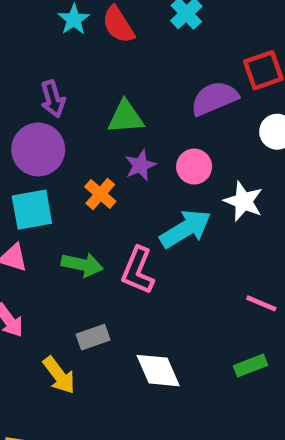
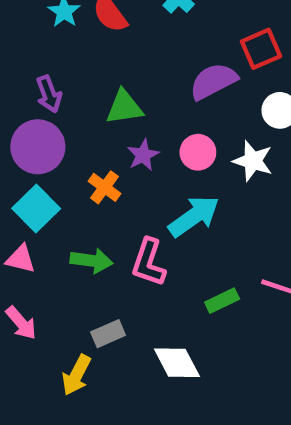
white star: (243, 201) -> (253, 161), moved
cyan square: (32, 210) -> (36, 209), turned -30
green rectangle: (250, 365) -> (222, 301), moved
yellow arrow: (59, 375) -> (76, 375), turned 69

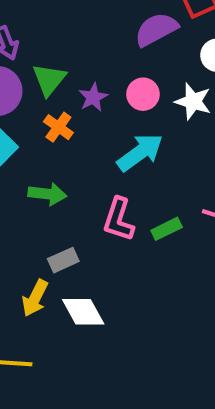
green triangle: (124, 107) -> (49, 80), moved, turned -42
pink L-shape: (149, 262) -> (119, 219), moved
white diamond: (177, 363) -> (83, 312), moved

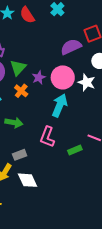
pink circle: (143, 94) -> (63, 77), size x1.5
cyan arrow: (140, 152) -> (60, 105), turned -35
green rectangle: (167, 229) -> (75, 150), moved

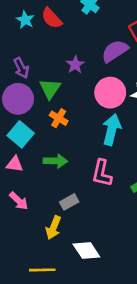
purple star: (39, 78) -> (75, 65), moved
white diamond: (28, 180) -> (86, 250), moved

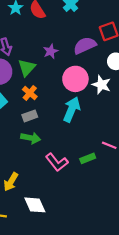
green arrow: (55, 161) -> (31, 138), moved
pink L-shape: (102, 173) -> (57, 162), moved, turned -60
gray rectangle: (69, 202) -> (30, 116), moved

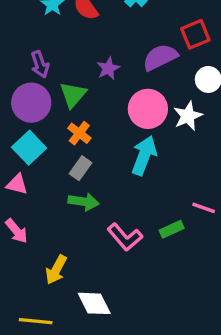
white star: (101, 85) -> (188, 116), turned 30
gray rectangle: (30, 116) -> (81, 168), turned -32

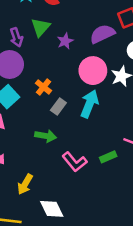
green triangle: (73, 95) -> (40, 27), moved
gray rectangle: (81, 168) -> (58, 106), moved

